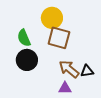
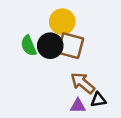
black circle: (27, 60) -> (50, 46), moved
black triangle: (87, 71) -> (98, 100), moved

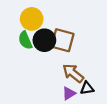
yellow circle: (62, 22) -> (32, 19), moved
purple triangle: (78, 106) -> (69, 93), turned -32

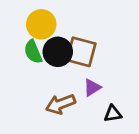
brown arrow: (73, 73) -> (61, 104), moved, turned -60
purple triangle: (69, 93) -> (92, 88), moved

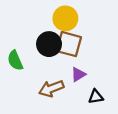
yellow circle: (41, 24) -> (65, 18), moved
green semicircle: (33, 52) -> (15, 60), moved

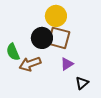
brown arrow: (51, 88) -> (30, 64), moved
black triangle: (96, 97) -> (82, 83), turned -32

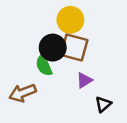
green semicircle: (13, 52) -> (44, 65), moved
brown arrow: (30, 64) -> (22, 93), moved

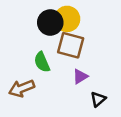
black circle: (53, 48) -> (50, 23), moved

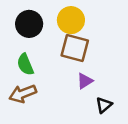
black circle: (50, 23) -> (29, 24), moved
green semicircle: (42, 62) -> (25, 64), moved

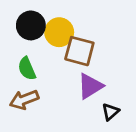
yellow circle: (71, 20) -> (59, 32), moved
purple triangle: (85, 81) -> (90, 86), size x1.5

